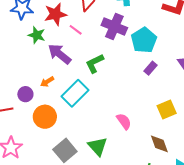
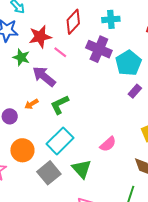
green L-shape: (95, 63) -> (60, 105), moved
cyan rectangle: (75, 93) -> (60, 141), moved
orange circle: (45, 117) -> (22, 150), moved
pink semicircle: (124, 121) -> (108, 144), turned 84

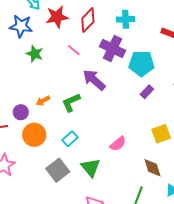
red star: (40, 37) -> (57, 17), moved
cyan pentagon: (128, 63) -> (141, 64), turned 30
purple arrow: (44, 76) -> (94, 80), moved
cyan rectangle: (60, 141) -> (70, 139), size x0.6
orange circle: (22, 150) -> (34, 135), moved

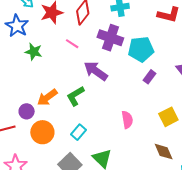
blue star: (21, 26) -> (17, 26), turned 30
orange arrow: (43, 101) -> (47, 97), size x1.5
pink semicircle: (118, 144) -> (127, 120), moved, turned -54

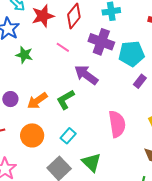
purple circle: (27, 111) -> (10, 99), moved
pink semicircle: (127, 120) -> (117, 124), size x1.5

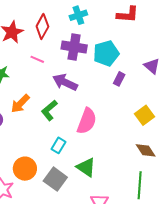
orange arrow: (37, 101) -> (20, 104), moved
pink semicircle: (117, 124) -> (87, 121), moved, turned 40
orange circle: (32, 135) -> (25, 169), moved

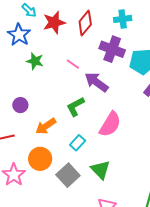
pink line: (37, 59) -> (73, 64), moved
orange arrow: (20, 104) -> (46, 126), moved

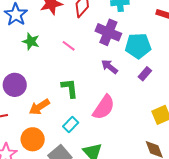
purple arrow: (96, 82) -> (109, 67), moved, size x0.7
purple circle: (20, 105) -> (15, 85), size x1.5
green L-shape: (75, 106) -> (70, 88), turned 110

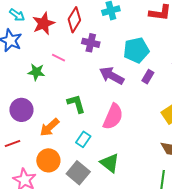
purple cross: (108, 32) -> (91, 43), moved, size x0.7
green star: (31, 41) -> (36, 72), moved
pink line: (69, 46) -> (59, 58), moved
purple arrow: (109, 67) -> (112, 76), size x1.4

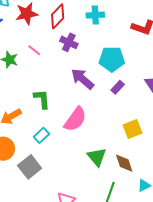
green triangle: (110, 163) -> (97, 157), moved

